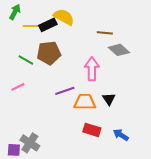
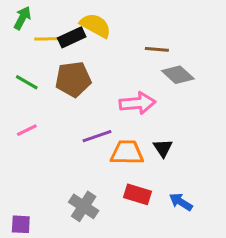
green line: (26, 60) -> (27, 82), moved
pink arrow: (92, 69) -> (137, 103), turned 85
gray cross: (30, 143) -> (84, 206), moved

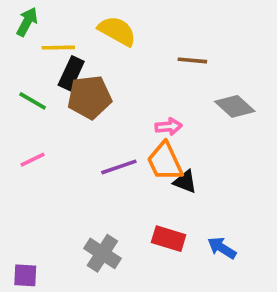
black rectangle: (72, 37) -> (71, 73), moved, turned -40
gray diamond: (178, 75) -> (235, 106), moved
pink arrow: (137, 103) -> (169, 127), size x0.6
black triangle: (163, 148) -> (185, 182), moved, turned -36
orange trapezoid: (127, 153) -> (165, 161), moved, turned -116

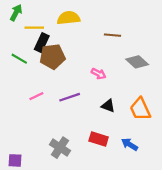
yellow semicircle: (117, 31) -> (69, 18), turned -35
pink arrow: (169, 127) -> (99, 74), turned 32
pink line: (33, 160) -> (36, 96), moved
orange trapezoid: (165, 161) -> (140, 109), moved

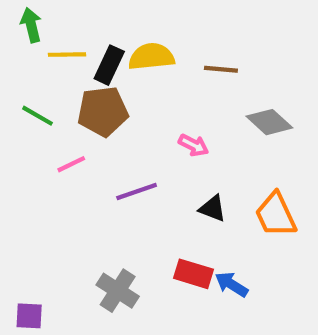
green arrow: (16, 13) -> (31, 25), turned -42
yellow semicircle: (69, 18) -> (151, 57), moved
black rectangle: (42, 43) -> (109, 65), moved
pink line: (36, 96) -> (71, 164), moved
blue arrow: (130, 144) -> (231, 284), moved

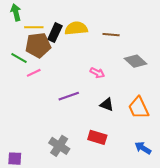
brown pentagon: (103, 111) -> (38, 45), moved
pink line: (71, 164) -> (34, 73), moved
blue arrow: (231, 284) -> (143, 148), moved

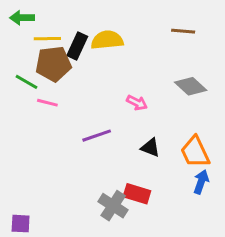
green arrow: (16, 12) -> (22, 18), turned -77
brown line: (111, 35) -> (183, 31), moved
pink line: (34, 73) -> (47, 103), turned 40
gray cross: (59, 146) -> (113, 206), moved
blue arrow: (143, 148) -> (201, 182), moved, turned 77

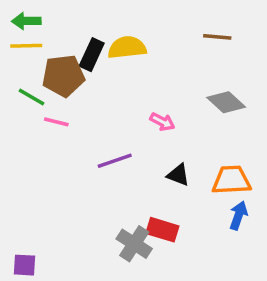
yellow line: (47, 39) -> (26, 46), moved
orange trapezoid: (195, 152) -> (231, 180), turned 112

